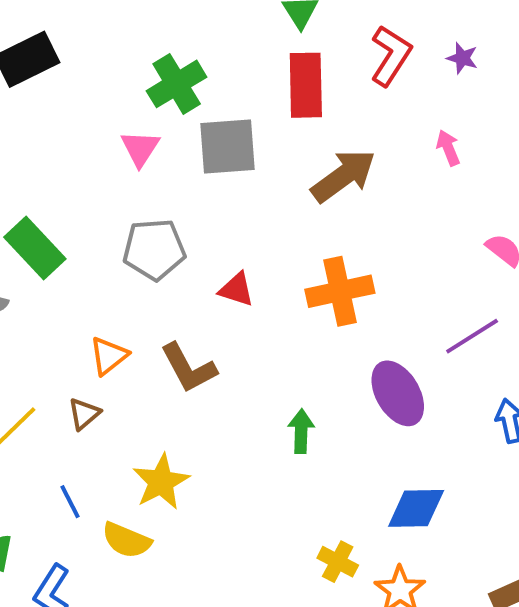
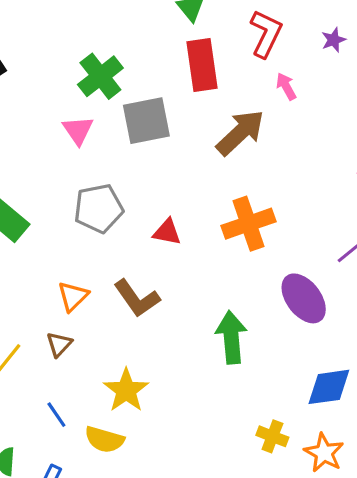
purple star: (462, 58) -> (334, 40), moved, turned -30
pink arrow: (448, 148) -> (286, 86), moved
green arrow: (301, 431) -> (231, 337), size x1.5

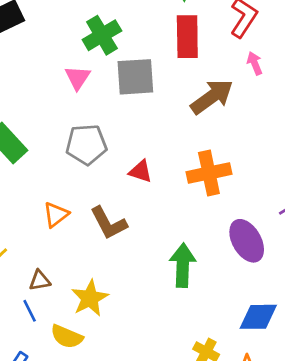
brown triangle: (59, 344) -> (40, 280), moved, turned 30

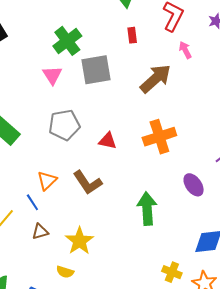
red rectangle: (187, 37) -> (132, 35), size x0.5
purple ellipse: (247, 241) -> (194, 185), size x0.7
blue line: (30, 311) -> (32, 202), moved
yellow semicircle: (67, 337) -> (65, 272), size x0.7

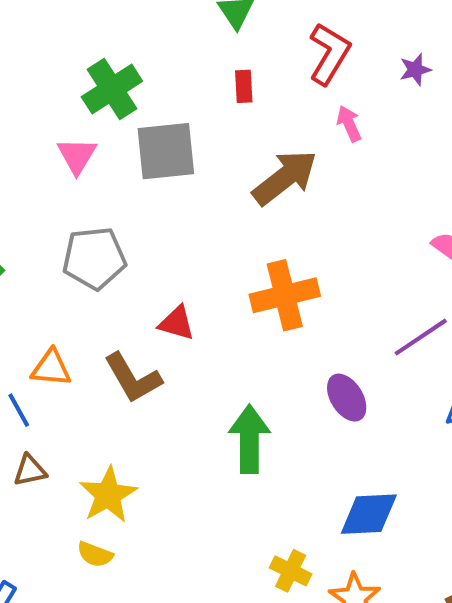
red triangle: (108, 141) -> (177, 323), moved
orange triangle: (47, 180) -> (51, 368), turned 45
yellow semicircle: (65, 272) -> (95, 554), moved

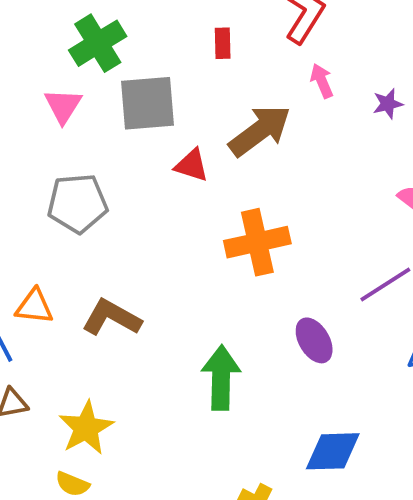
purple star: (415, 70) -> (388, 104), moved
red triangle: (177, 323) -> (192, 165), moved
brown L-shape: (133, 378) -> (112, 318), turned 148

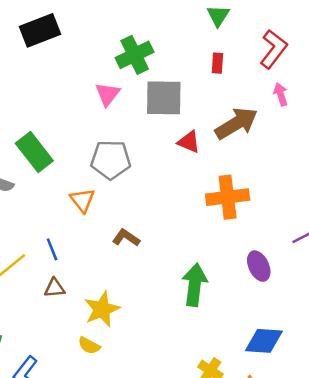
orange triangle: (34, 306) -> (82, 200), moved, turned 40
brown L-shape: (112, 318) -> (126, 238), size x0.7

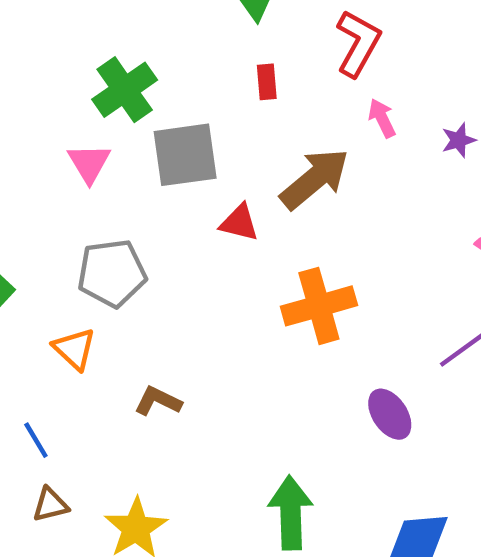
green arrow: (195, 285) -> (291, 513), moved

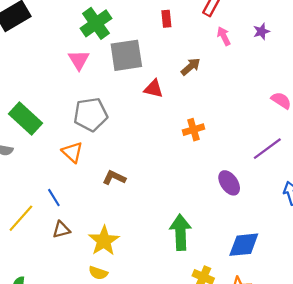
purple star: (459, 140) -> (261, 31), moved
brown arrow: (315, 179) -> (191, 67), size x0.6
orange cross: (319, 306) -> (193, 130), size x0.6

